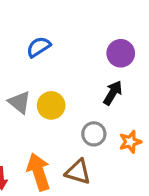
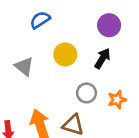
yellow circle: (51, 105) -> (65, 54), moved

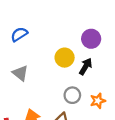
blue semicircle: (40, 20) -> (19, 34), moved
yellow circle: (65, 54) -> (65, 58), moved

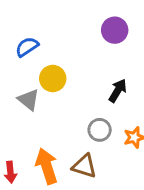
purple circle: (91, 39) -> (115, 30), moved
yellow circle: (65, 58) -> (53, 78), moved

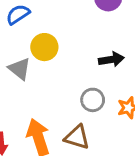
black arrow: (118, 91) -> (111, 59), turned 50

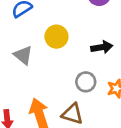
yellow circle: (44, 47) -> (56, 37), moved

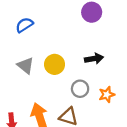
yellow circle: (56, 37) -> (55, 64), moved

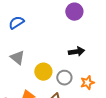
yellow circle: (55, 64) -> (43, 72), moved

